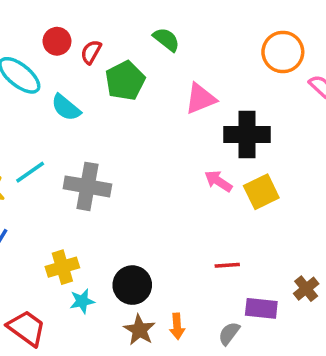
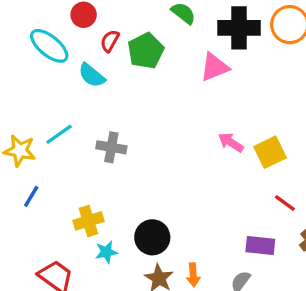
red semicircle: (91, 52) -> (110, 41), moved
black cross: (247, 134) -> (239, 28), moved
gray cross: (87, 186) -> (111, 147), size x0.7
red line: (227, 265) -> (285, 203), moved, turned 40
purple rectangle: (261, 308) -> (260, 245), moved

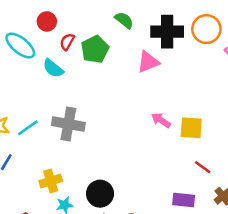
cyan line: (59, 134) -> (28, 128), moved
gray cross: (111, 147) -> (68, 124), size x1.4
yellow square: (270, 152) -> (191, 128), turned 30

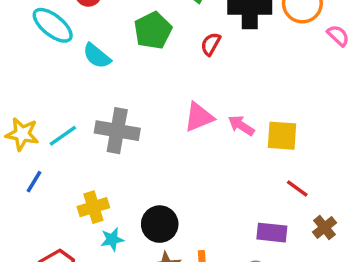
red semicircle: (67, 42) -> (211, 44), moved
pink triangle: (148, 62) -> (199, 117), moved

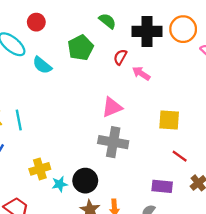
pink arrow: (241, 126) -> (141, 73), moved
gray cross: (117, 131) -> (113, 142), moved
cyan line: (63, 136) -> (19, 120), turned -66
cyan star: (112, 239) -> (60, 184), moved

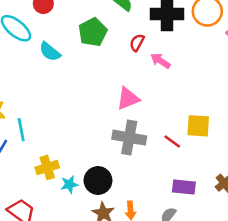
cyan line: (19, 120) -> (21, 130), moved
yellow square: (169, 120) -> (198, 126), moved
red line: (180, 156) -> (172, 141), moved

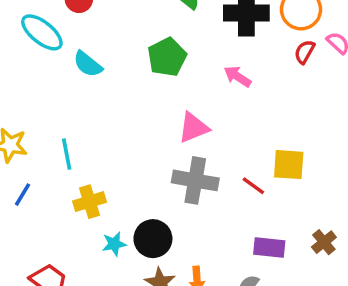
green pentagon: (93, 32) -> (167, 57), moved
red semicircle: (137, 43) -> (305, 52), moved
cyan line: (21, 130) -> (67, 154), moved
yellow cross: (47, 167) -> (89, 202), moved

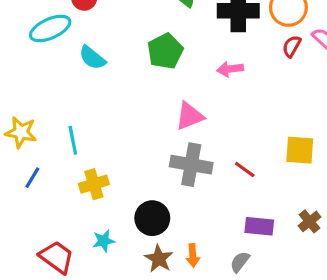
cyan ellipse: (42, 32) -> (50, 28), turned -63
pink arrow: (238, 76) -> (230, 69), turned -40
yellow square: (289, 165) -> (300, 150), moved
cyan star: (114, 244) -> (104, 241), moved

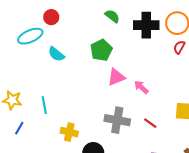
pink arrow: (230, 69) -> (141, 87), moved, turned 49
pink triangle: (190, 116) -> (116, 77), moved
yellow cross: (94, 184) -> (69, 132), moved, turned 30

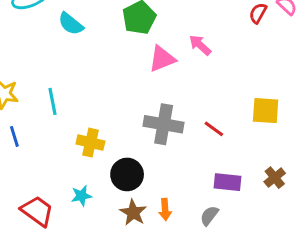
pink arrow: (141, 87) -> (200, 45), moved
blue line: (19, 128) -> (14, 136), turned -48

